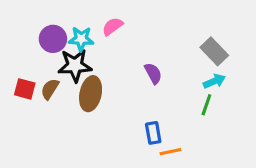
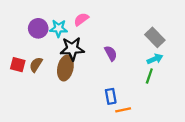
black star: (75, 65) -> (72, 49), moved

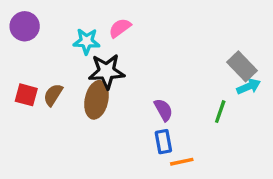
purple circle: (38, 28) -> (25, 26), moved
gray rectangle: (155, 37) -> (242, 66), moved
purple semicircle: (111, 53) -> (163, 110), moved
cyan arrow: (155, 59) -> (249, 86), moved

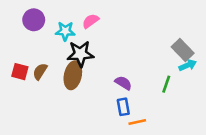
purple circle: (25, 26) -> (34, 20), moved
purple semicircle: (163, 110) -> (123, 83), turned -30

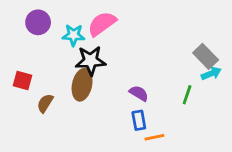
pink semicircle: (90, 21) -> (102, 24), size x1.5
brown semicircle: (40, 72) -> (45, 103), moved

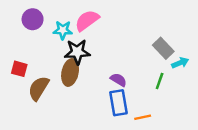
gray rectangle: (206, 56) -> (163, 48), moved
brown semicircle: (45, 103) -> (39, 88), size x1.5
blue rectangle: (139, 120) -> (118, 103), size x1.5
orange line: (154, 137) -> (143, 117), moved

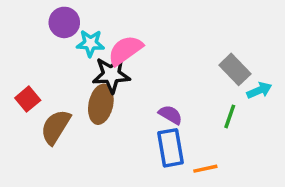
purple circle: (33, 19) -> (64, 22), moved
pink semicircle: (87, 20) -> (125, 50), moved
red square: (19, 69) -> (28, 99), turned 35

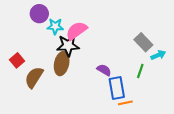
blue rectangle: (171, 148) -> (117, 88), moved

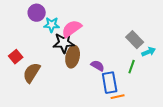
brown ellipse: (62, 64) -> (73, 57), moved

